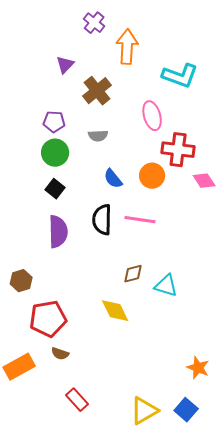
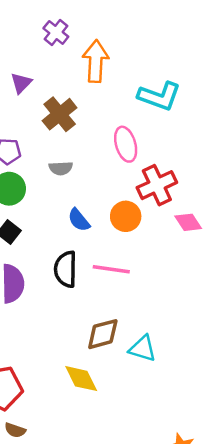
red cross: (178, 150) -> (157, 185), turned -32
brown diamond: (133, 274) -> (103, 334), size x1.4

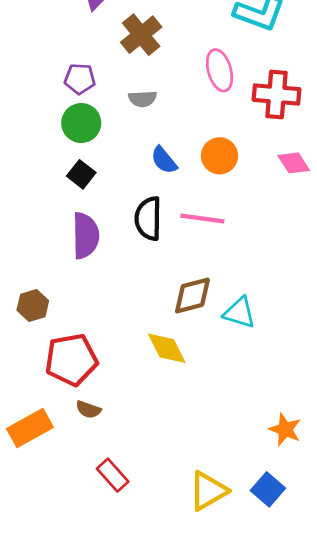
red cross: (157, 185) -> (277, 95), moved, turned 30

